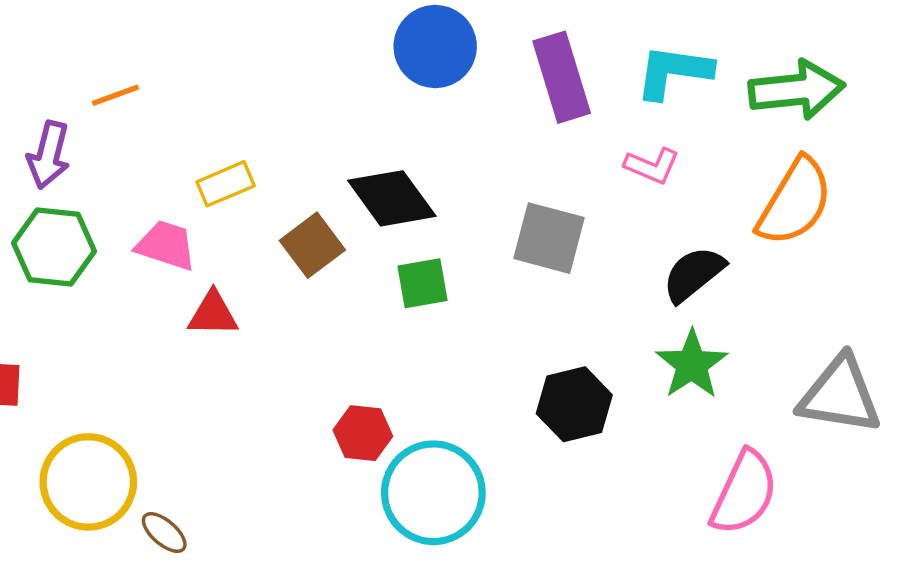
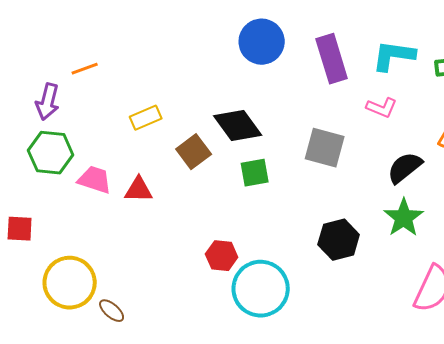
pink trapezoid: (166, 245) -> (95, 180), moved

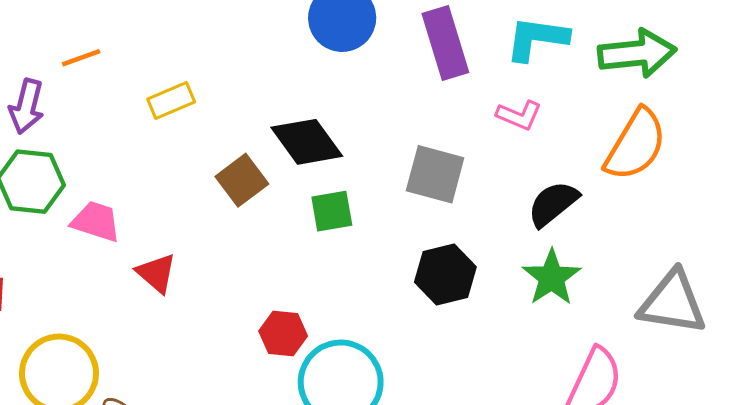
yellow rectangle: (146, 118) -> (171, 101), moved
red triangle: (139, 190) -> (156, 273), moved, turned 40
black hexagon: (339, 240) -> (445, 275), moved

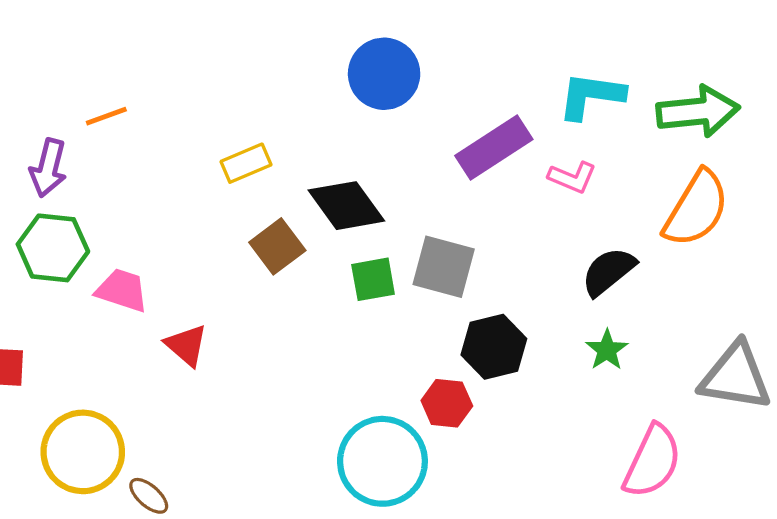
purple rectangle: (445, 43) -> (494, 147), moved, turned 74
yellow rectangle: (171, 101) -> (246, 163), moved
gray square: (435, 174) -> (444, 267), moved
green star: (552, 277) -> (607, 350), size x0.7
red hexagon: (283, 334) -> (447, 403), moved

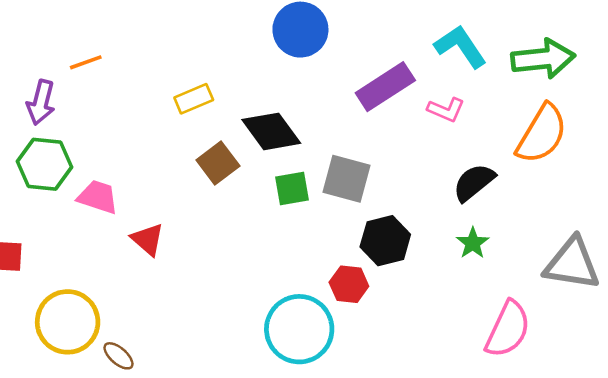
cyan L-shape: (591, 96) -> (461, 47), turned 48

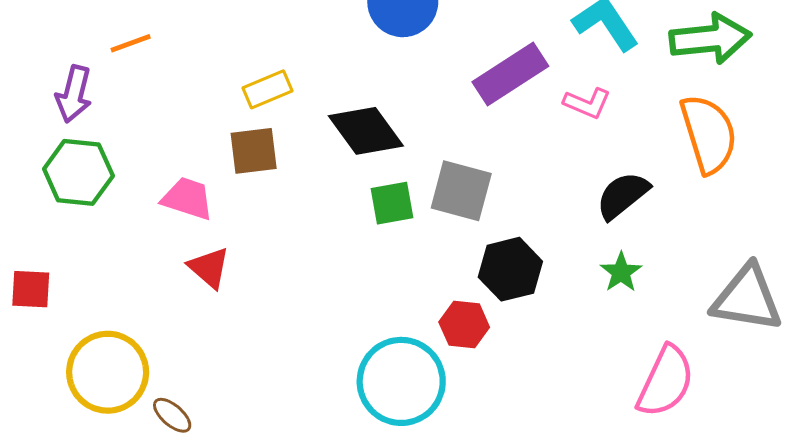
orange semicircle: (542, 134) -> (709, 134), turned -48
brown square: (218, 163) -> (254, 151), moved, turned 30
pink trapezoid: (98, 197) -> (188, 199), moved

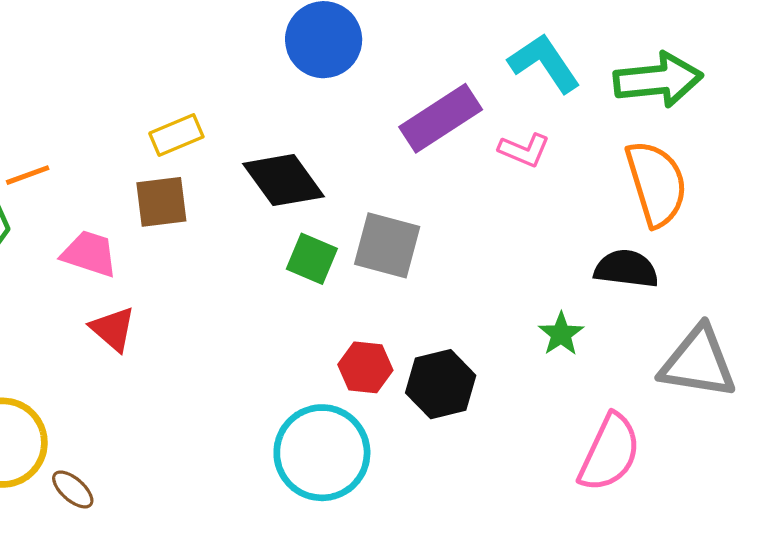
orange line: (131, 43) -> (28, 175), moved
black semicircle: (623, 195) -> (626, 269), moved, turned 46
green square: (392, 203) -> (312, 259), turned 33
black hexagon: (510, 269) -> (441, 384), moved
red hexagon: (464, 325) -> (365, 367), moved

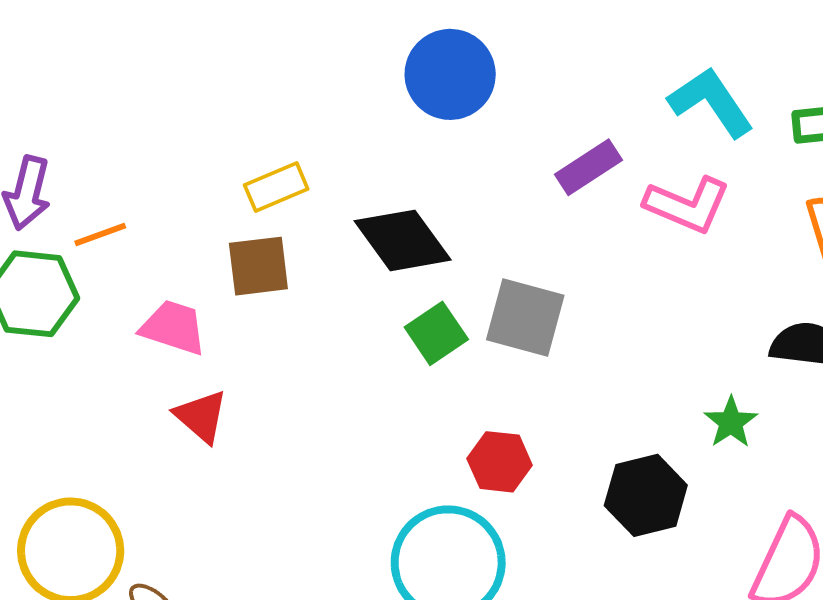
purple rectangle: (441, 118) -> (588, 167), size x0.7
pink L-shape: (524, 150) -> (687, 205), size x1.4
green square: (312, 259) -> (436, 333), turned 33
black hexagon: (441, 384) -> (646, 495), moved

